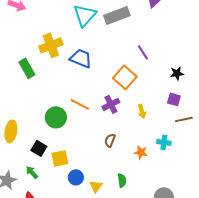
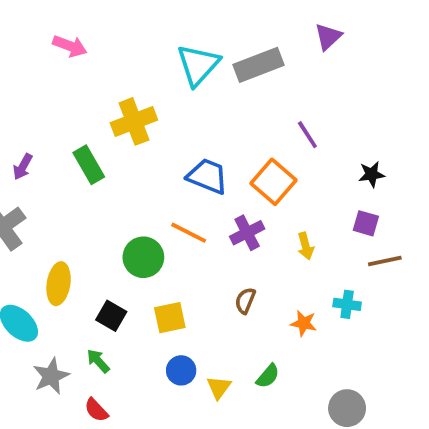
blue trapezoid: (81, 58) -> (208, 176), moved
yellow square: (60, 158) -> (170, 318), moved
green semicircle: (122, 180) -> (268, 376), turned 48

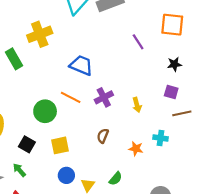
orange square: (274, 182) -> (172, 25), moved, turned -35

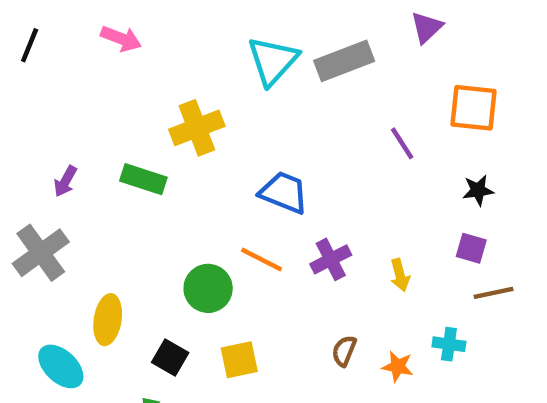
green rectangle: (14, 59) -> (143, 179), turned -42
brown semicircle: (103, 136) -> (344, 351), moved

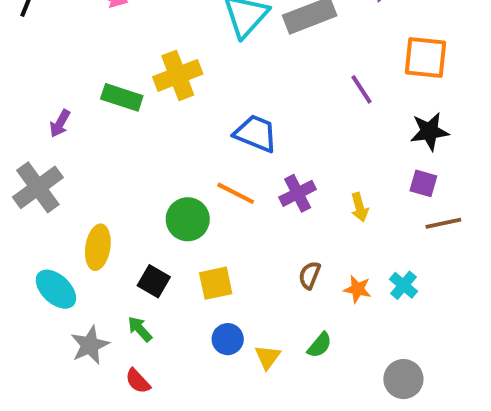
green rectangle: (143, 179) -> (122, 97), moved
black star: (478, 190) -> (429, 131), size x1.4
cyan cross: (449, 344) -> (403, 285), moved, turned 32

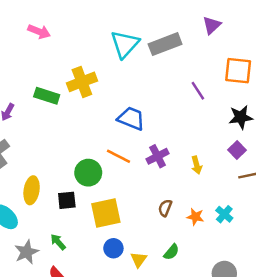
purple square: (423, 183) -> (237, 150), turned 30
black square: (154, 281) -> (67, 200), moved, turned -36
yellow square: (216, 283) -> (106, 213), size x1.4

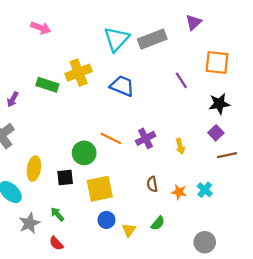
blue trapezoid: (131, 118) -> (122, 86), moved
brown semicircle: (165, 208) -> (152, 184), turned -32

